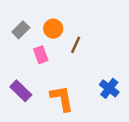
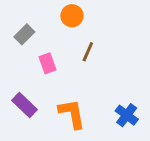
orange circle: (53, 29) -> (72, 16), moved
blue cross: (109, 88) -> (127, 115), moved

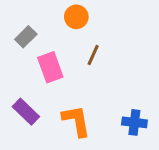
pink rectangle: (48, 63) -> (50, 67), size x1.4
blue cross: (127, 115) -> (134, 122), turned -30

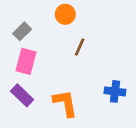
pink rectangle: (50, 67) -> (26, 61), moved, turned 35
blue cross: (134, 122) -> (115, 91), moved

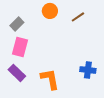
brown line: (80, 47) -> (78, 17), moved, turned 32

